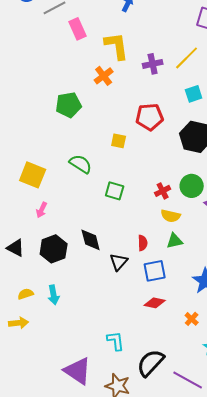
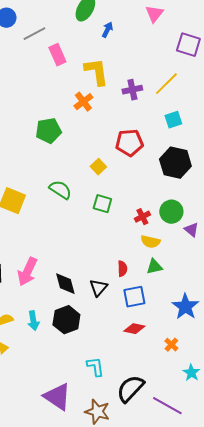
yellow square: (119, 141) -> (98, 167), turned 35
green square: (115, 191) -> (102, 204), moved
pink arrow: (42, 210) -> (27, 272), moved, size x1.8
black diamond: (91, 240) -> (65, 284), moved
black hexagon: (54, 249) -> (66, 320), moved

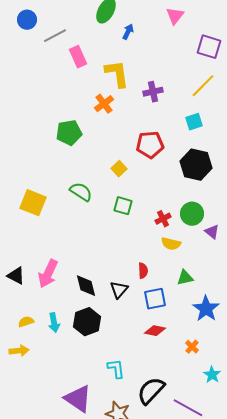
yellow line: (166, 84) -> (203, 86), moved
green triangle: (154, 267) -> (185, 278), moved

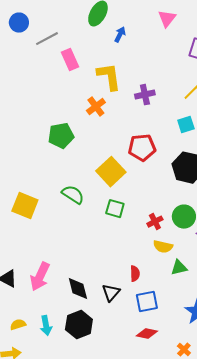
yellow square: (119, 169) -> (111, 172), size x1.8
green triangle: (185, 278) -> (179, 268), moved

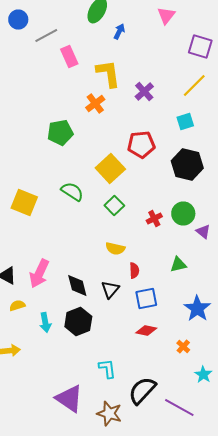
purple cross: (145, 95) -> (144, 92), turned -30
green square: (115, 209) -> (114, 206), turned 30
yellow semicircle: (163, 247) -> (115, 248), moved
yellow semicircle: (18, 325) -> (17, 306), moved

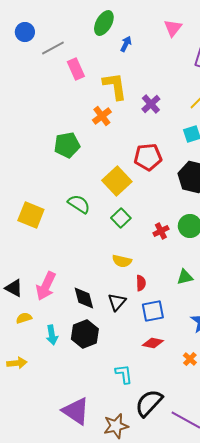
cyan L-shape: (107, 368) -> (124, 374), moved
brown star: (109, 414) -> (116, 426), turned -30

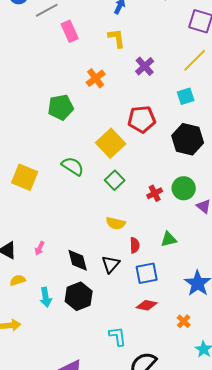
yellow L-shape: (115, 86) -> (117, 38), moved, size x0.7
green triangle: (185, 277) -> (169, 239), moved
pink arrow: (46, 286) -> (40, 248), size x0.5

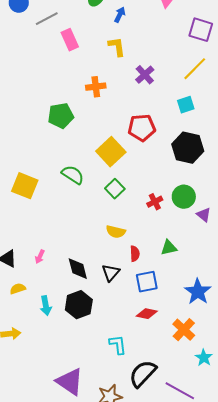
orange cross: (96, 78) -> (96, 87), turned 30
orange cross: (184, 321) -> (184, 330), size x1.6

